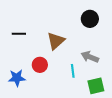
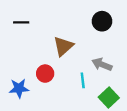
black line: (19, 34) -> (21, 22), moved
green square: (96, 86) -> (109, 97), turned -30

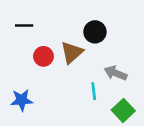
black circle: (102, 21) -> (95, 32), moved
red circle: (45, 74) -> (43, 56), moved

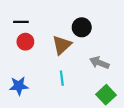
red circle: (43, 56) -> (25, 42), moved
cyan line: (94, 91) -> (62, 78), moved

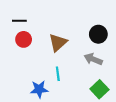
black circle: (82, 27) -> (98, 34), moved
blue star: (19, 86) -> (39, 89), moved

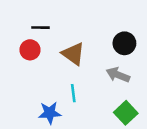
black line: (19, 21) -> (40, 28), moved
brown triangle: (58, 43) -> (73, 54), turned -42

